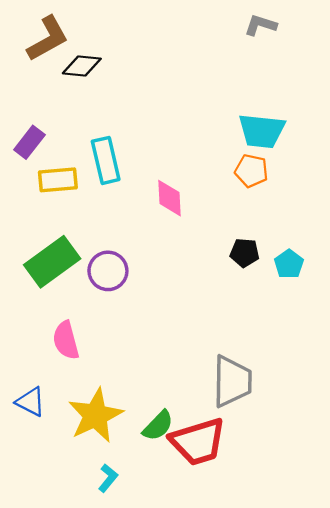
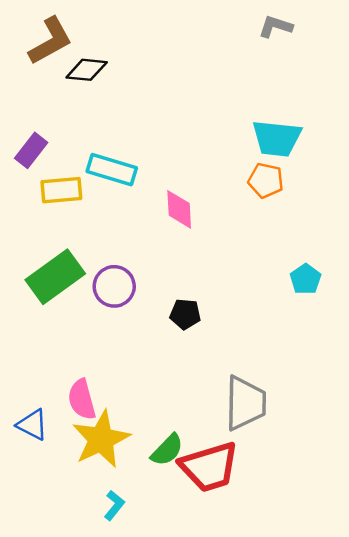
cyan rectangle: (106, 160) -> (112, 170), turned -60
black pentagon: (245, 253) -> (185, 314), moved
pink semicircle: (66, 340) -> (82, 399), moved

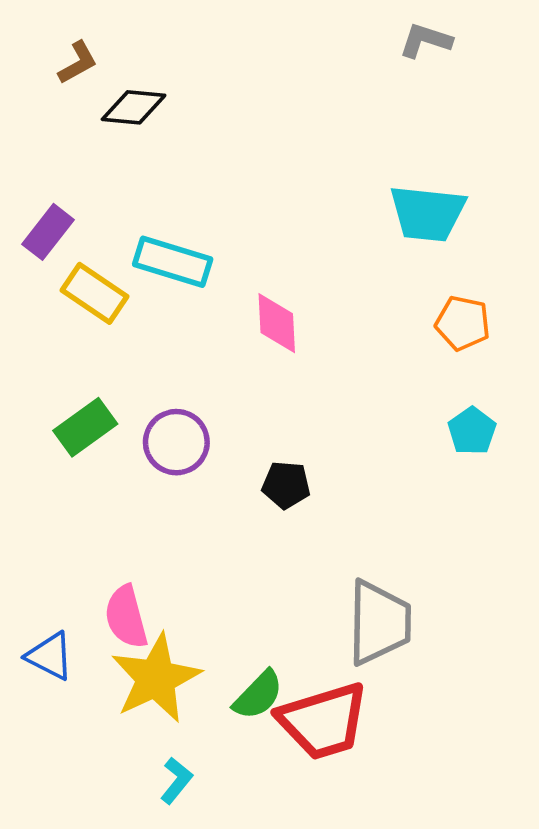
brown L-shape: (50, 41) -> (78, 63), size x0.6
orange pentagon: (266, 180) -> (463, 323), moved
yellow rectangle: (61, 190) -> (95, 293), turned 39
green rectangle: (55, 277) -> (85, 427), size x0.7

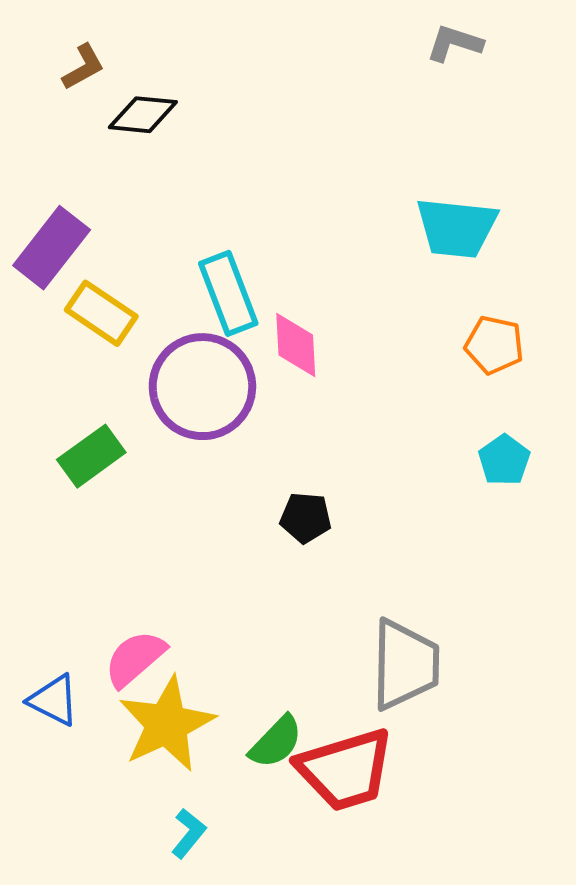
purple rectangle: (48, 232) -> (52, 248), size x1.4
cyan rectangle: (173, 262) -> (228, 293), moved, turned 52
purple circle: (176, 442) -> (202, 387), moved, size x1.5
pink semicircle: (126, 617) -> (135, 659), turned 64

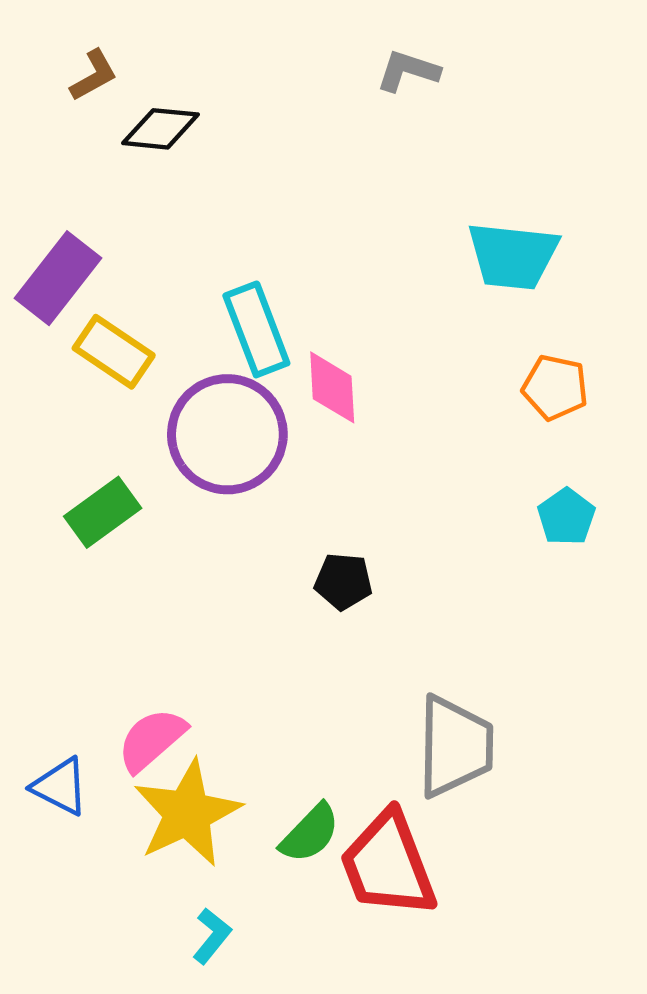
gray L-shape: (455, 43) -> (408, 71), moved
red trapezoid: (345, 770) -> (388, 865), turned 86

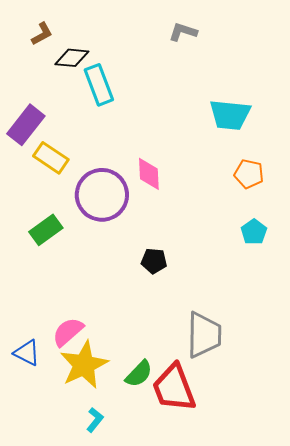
cyan rectangle: (256, 329) -> (99, 85), moved

